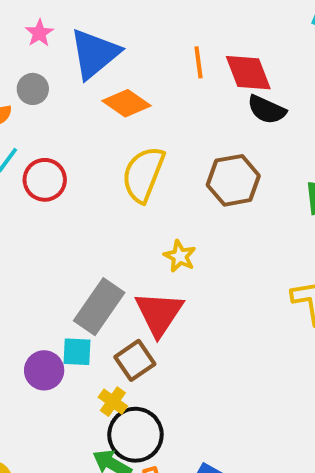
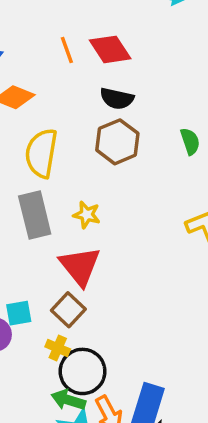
black semicircle: (267, 110) -> (117, 99), moved
gray rectangle: (99, 307) -> (35, 215), moved, turned -36

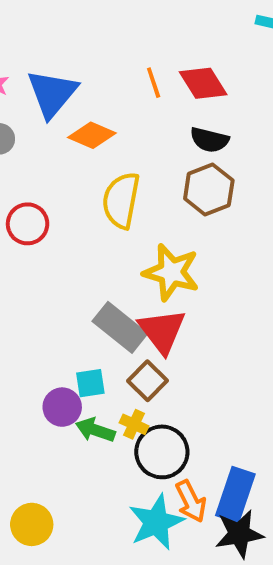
gray rectangle: (35, 215) -> (120, 327), moved, turned -39
yellow star: (87, 215) -> (171, 272), size x1.8
green arrow: (68, 400) -> (95, 430), moved

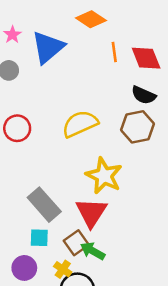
orange diamond: (92, 135) -> (91, 19), moved
yellow semicircle: (121, 200) -> (80, 124), turned 45
gray rectangle: (120, 327) -> (44, 205), moved
purple circle: (62, 407) -> (24, 268), moved
green arrow: (95, 430) -> (93, 251), moved

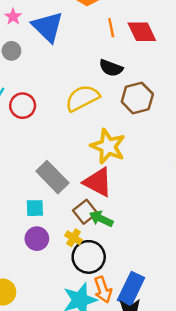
blue triangle: (48, 47) -> (48, 27), turned -32
black semicircle: (144, 95) -> (111, 68), moved
red triangle: (91, 212) -> (98, 182), turned -32
cyan square: (39, 238) -> (35, 208), moved

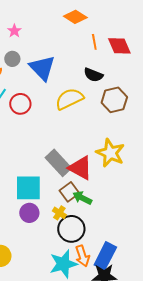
blue triangle: (48, 27) -> (42, 68), moved
yellow star: (108, 146) -> (110, 153), moved
gray rectangle: (52, 177) -> (58, 163), moved
cyan square: (35, 208) -> (28, 188), size x1.8

